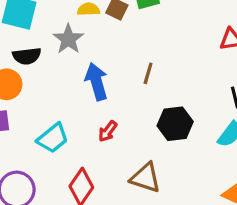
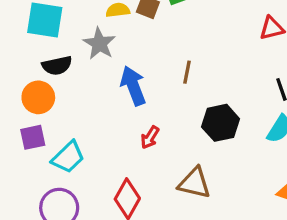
cyan trapezoid: (53, 138) -> (68, 157), moved

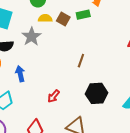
blue arrow: (133, 86) -> (20, 74), moved, size x0.7

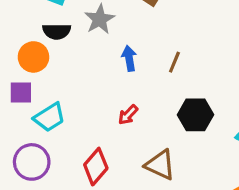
blue arrow: (20, 74) -> (129, 58), moved

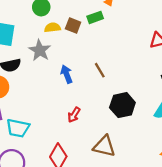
brown line: (174, 62) -> (100, 70), turned -42
cyan trapezoid: (49, 117) -> (18, 128), turned 55

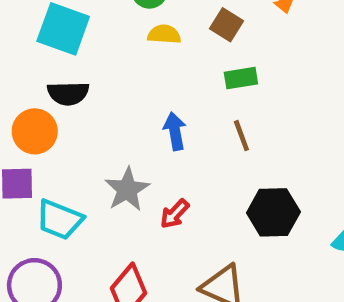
green rectangle: (95, 17) -> (241, 78), moved
brown square: (73, 25) -> (226, 25), moved
gray star: (40, 50) -> (127, 189), moved

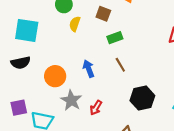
yellow semicircle: (164, 34) -> (75, 24), turned -64
black semicircle: (68, 93) -> (21, 63), moved
orange circle: (35, 131) -> (55, 76), moved

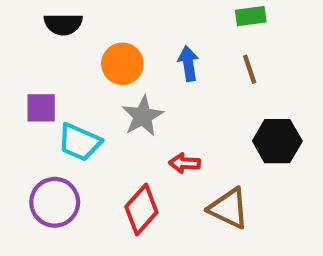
red arrow: (96, 108) -> (185, 163), moved, turned 48

